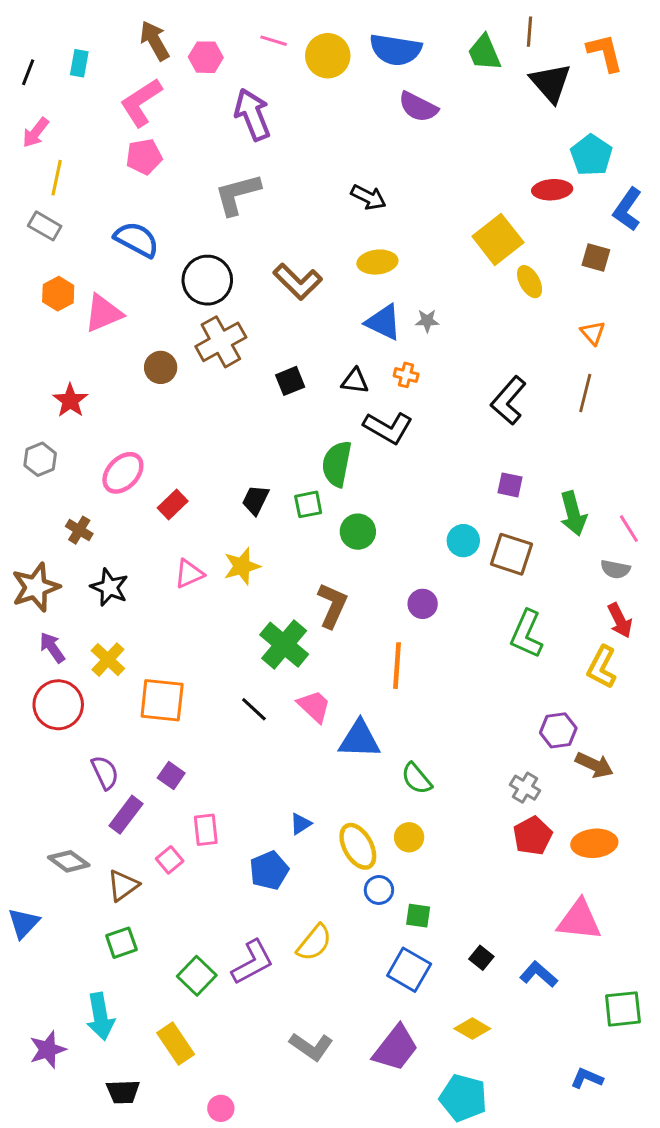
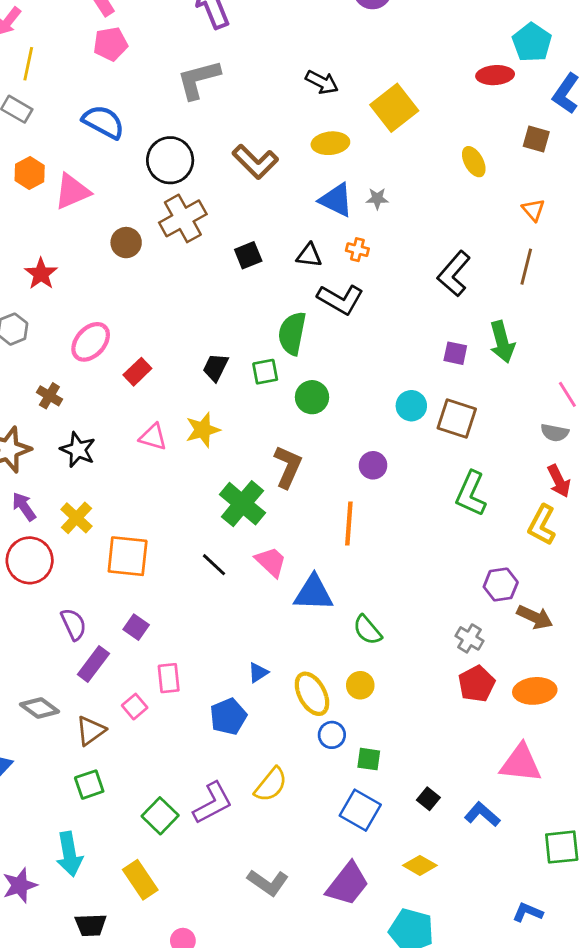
yellow square: (498, 239) -> (394, 108), moved
green arrow: (573, 514) -> (502, 342), moved
pink triangle: (189, 574) -> (153, 437), turned 40

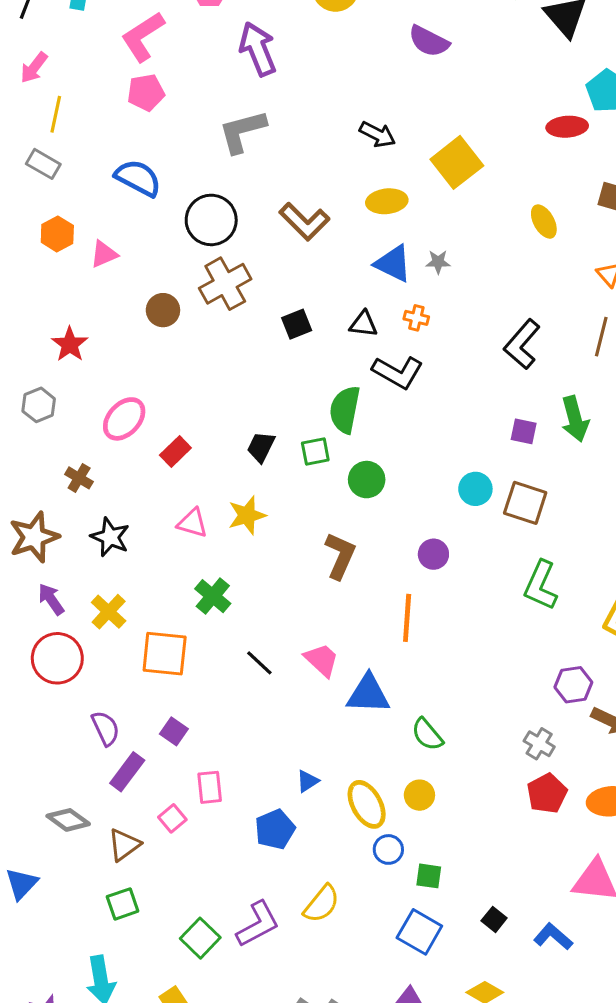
pink triangle: (72, 191) -> (104, 254), size x0.7
green cross: (242, 504) -> (213, 596), moved, size x0.7

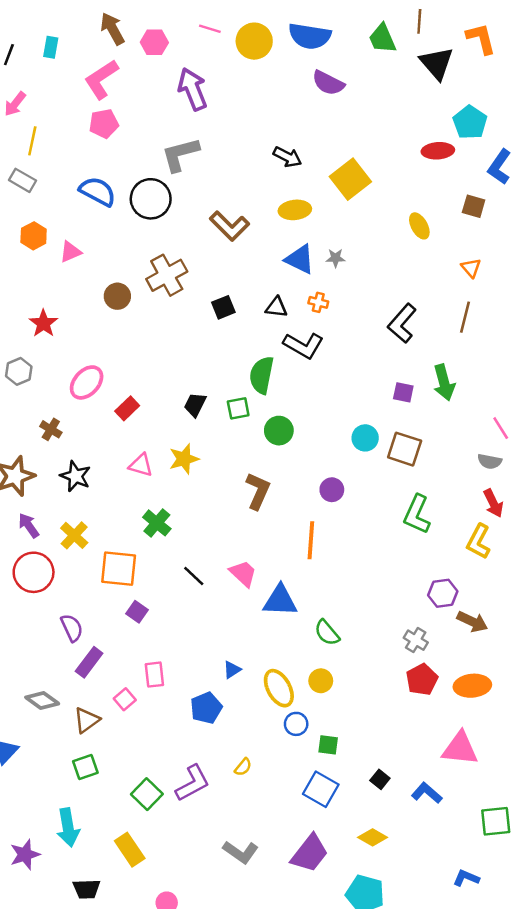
black circle: (211, 220) -> (151, 199), moved
purple square: (174, 731) -> (137, 612), moved
yellow semicircle: (322, 904) -> (243, 767), size x0.6

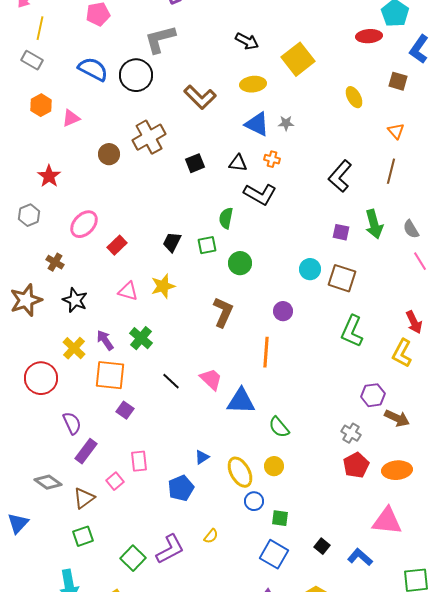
green semicircle: (262, 375) -> (226, 218), size x0.7
gray semicircle: (490, 461) -> (411, 229), moved, turned 48
purple arrow: (29, 525) -> (105, 340), moved

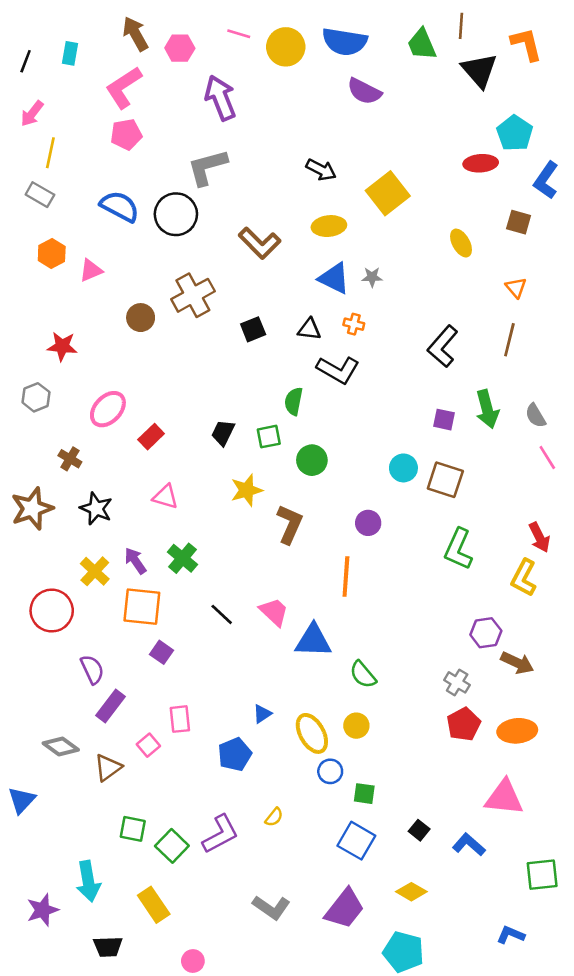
red star: (49, 176) -> (62, 346), turned -30
yellow star: (163, 286) -> (247, 490), moved
green square: (83, 536) -> (133, 829), moved, turned 30

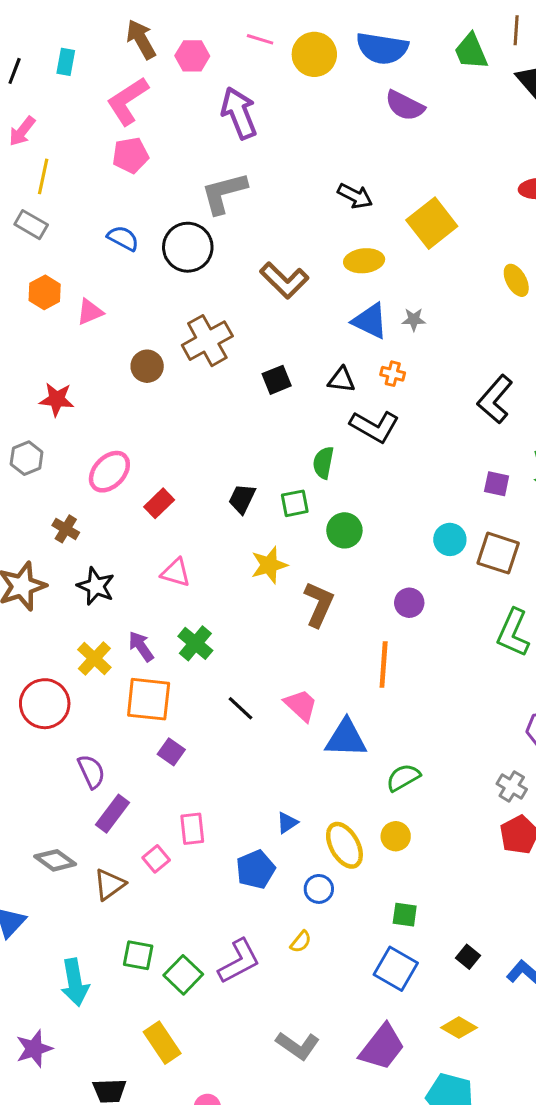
blue semicircle: (120, 206) -> (123, 238), size x0.7
green semicircle: (363, 675) -> (403, 777), turned 100
blue circle: (330, 771) -> (319, 889), moved
cyan arrow: (88, 881) -> (75, 982), moved

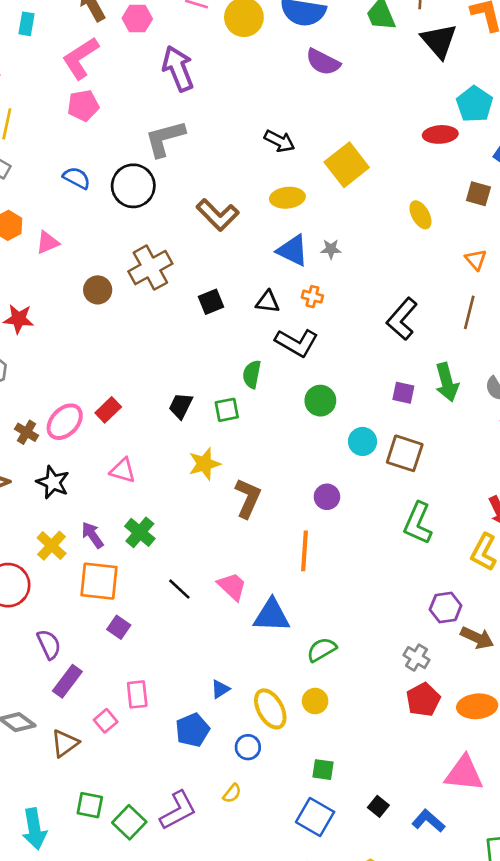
pink ellipse: (109, 472) -> (65, 422), moved
green circle: (344, 530) -> (320, 401), moved

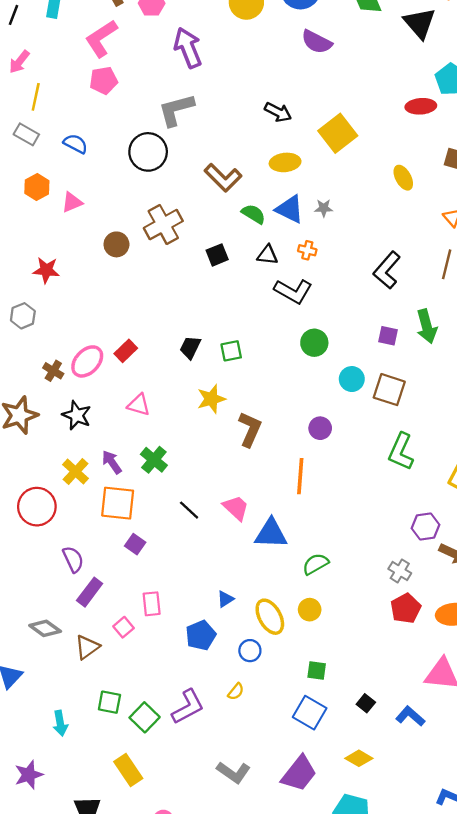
blue semicircle: (77, 178) -> (76, 144), moved
green semicircle: (252, 374) -> (253, 214), moved, turned 110
cyan arrow: (34, 829) -> (60, 723), size x0.7

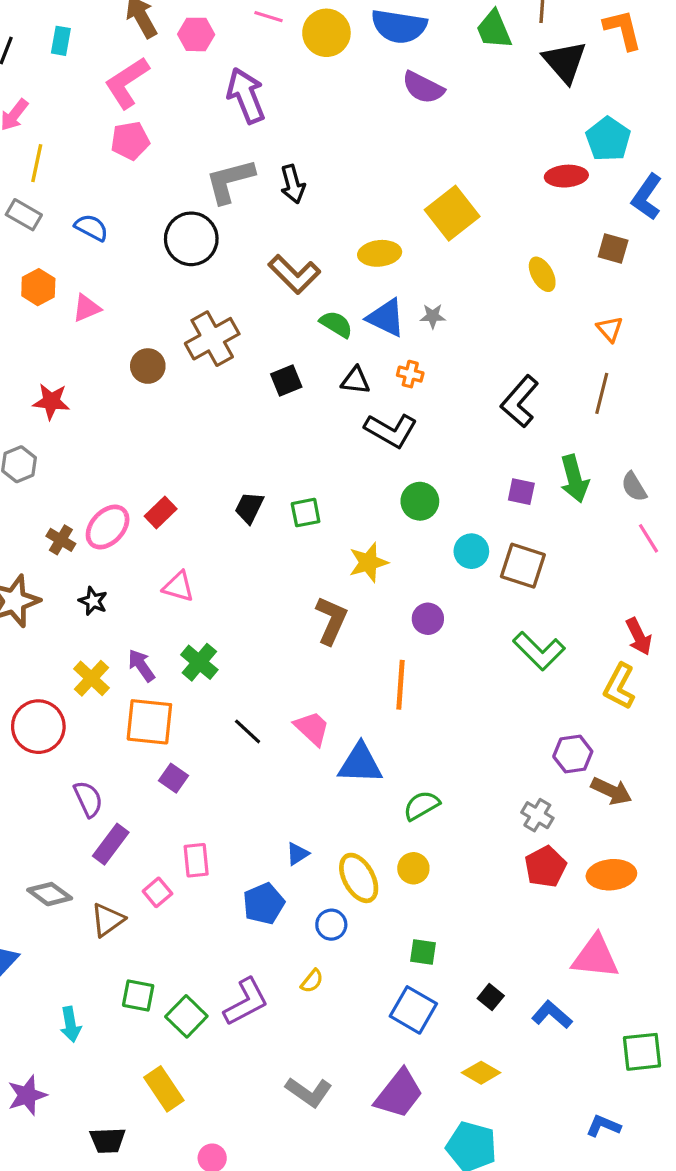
black arrow: (278, 112) -> (293, 184), moved, turned 48
yellow star: (211, 399) -> (368, 562), moved
black star: (77, 415) -> (93, 601), size x0.7
green L-shape: (401, 452) -> (539, 651), turned -69

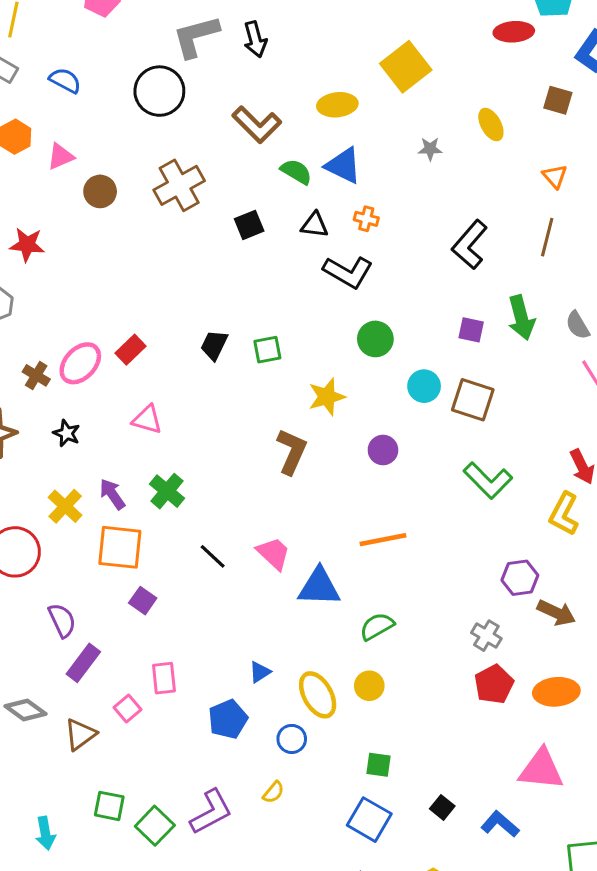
gray star: (433, 316) -> (430, 149), moved
brown circle: (148, 366) -> (100, 191), moved
orange line: (401, 685) -> (383, 540), moved, turned 75

